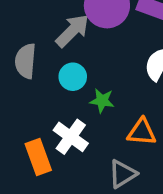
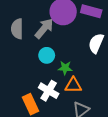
gray semicircle: (25, 61) -> (17, 29), moved
orange triangle: (142, 132) -> (73, 85), moved

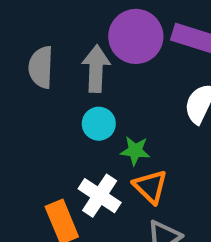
gray arrow: (44, 28) -> (96, 69), turned -40
orange triangle: (73, 85) -> (150, 187), turned 42

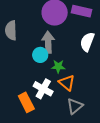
gray arrow: (96, 69) -> (48, 42), moved

